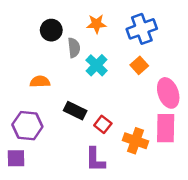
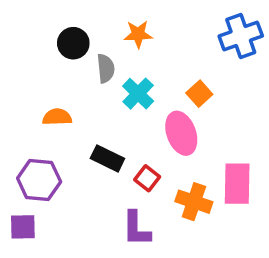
blue cross: (142, 29) -> (241, 36), moved
pink ellipse: (168, 93) -> (181, 133), moved

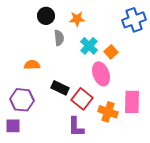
black circle: (73, 43) -> (46, 16), moved
cyan cross: (138, 94) -> (89, 46), moved
red square: (147, 178) -> (82, 99), size x1.5

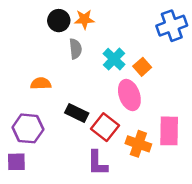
orange star: (77, 19) -> (84, 19), moved

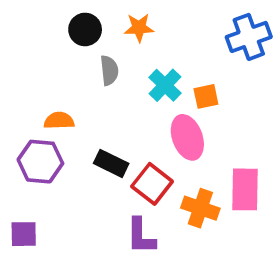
orange star: (84, 19) -> (139, 28), moved
orange square: (142, 67) -> (206, 96), turned 30
purple hexagon: (28, 128) -> (40, 162), moved

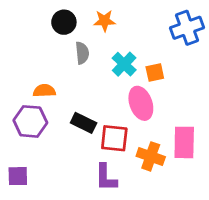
red square: (152, 184) -> (114, 138), turned -32

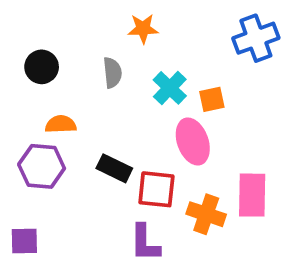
black circle: (64, 22) -> (42, 67), moved

